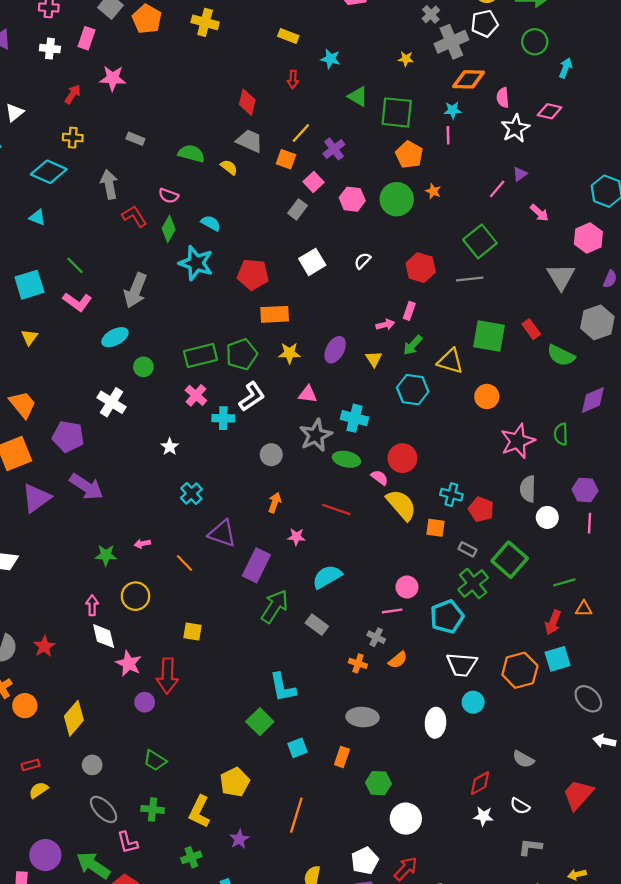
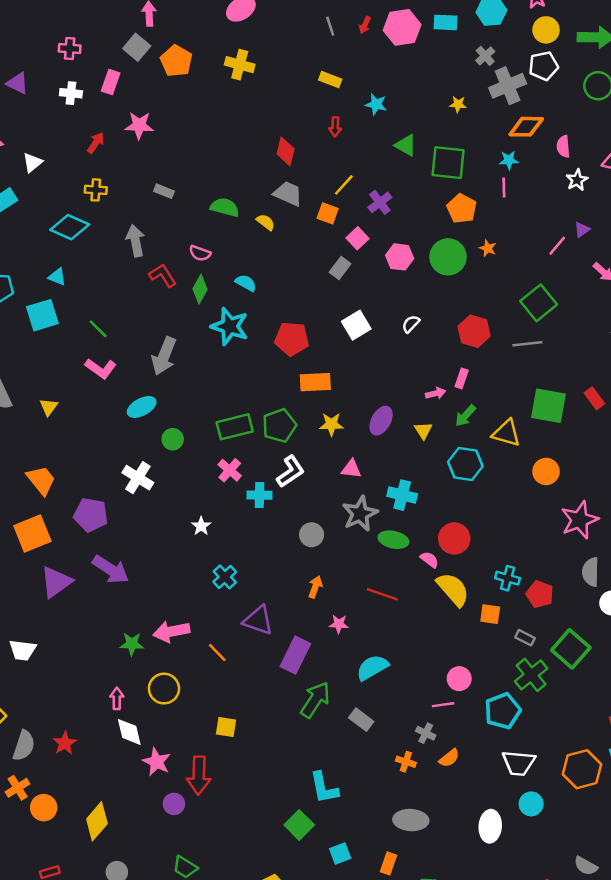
white star: (515, 128) -> (577, 180), size x0.7
cyan square: (29, 285) -> (42, 315), moved
pink arrow: (142, 544) -> (171, 631), size x2.0

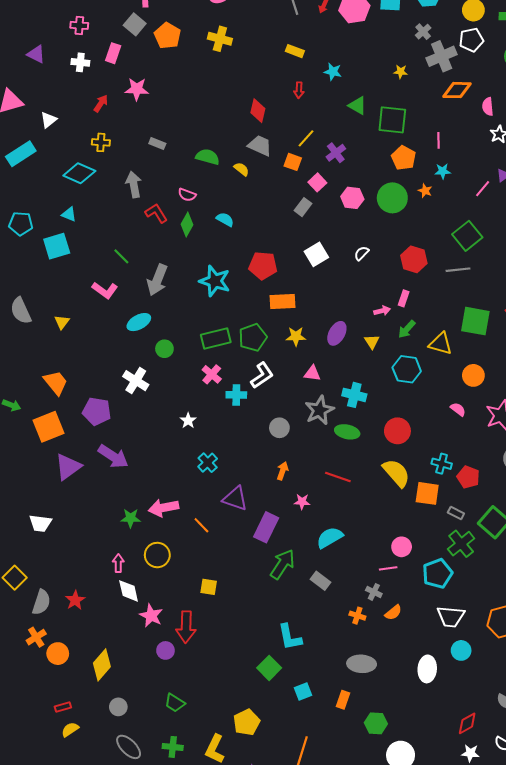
cyan star: (509, 160) -> (443, 171), moved
cyan star: (230, 326) -> (215, 281), moved
green line: (98, 329) -> (121, 256), moved
pink semicircle: (429, 560) -> (458, 409), moved
orange square: (490, 614) -> (427, 493), size x1.4

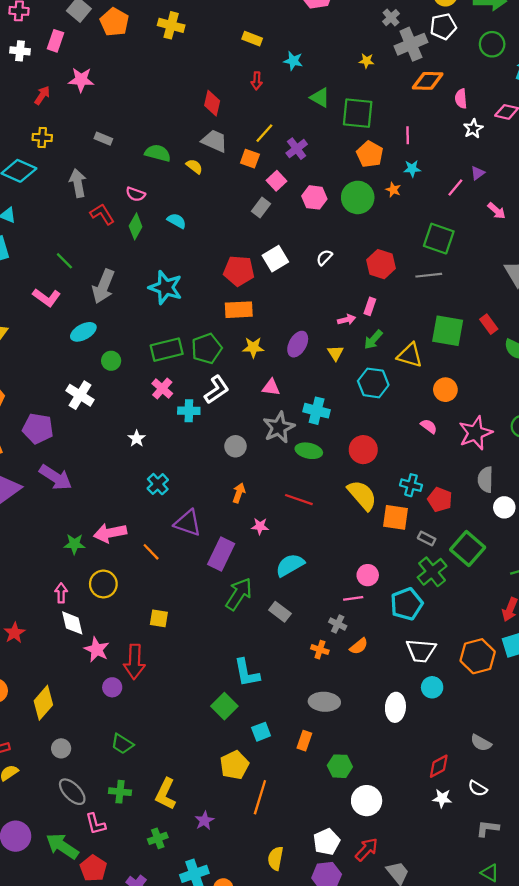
green square: (467, 236) -> (439, 239), turned -32
red pentagon: (263, 266) -> (239, 271), moved
yellow pentagon: (247, 722) -> (234, 765), moved

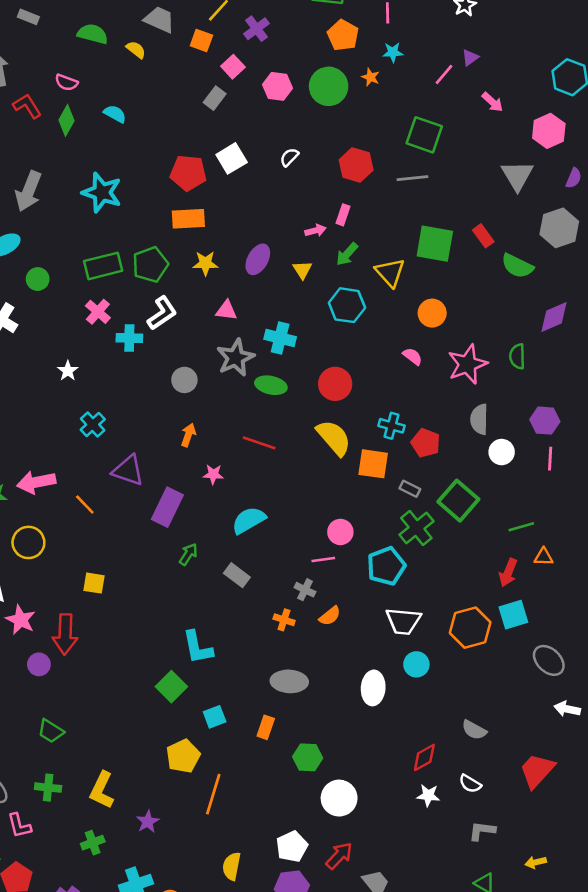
yellow triangle: (410, 355) -> (390, 272), turned 32
green arrow: (239, 594) -> (188, 554), size x0.6

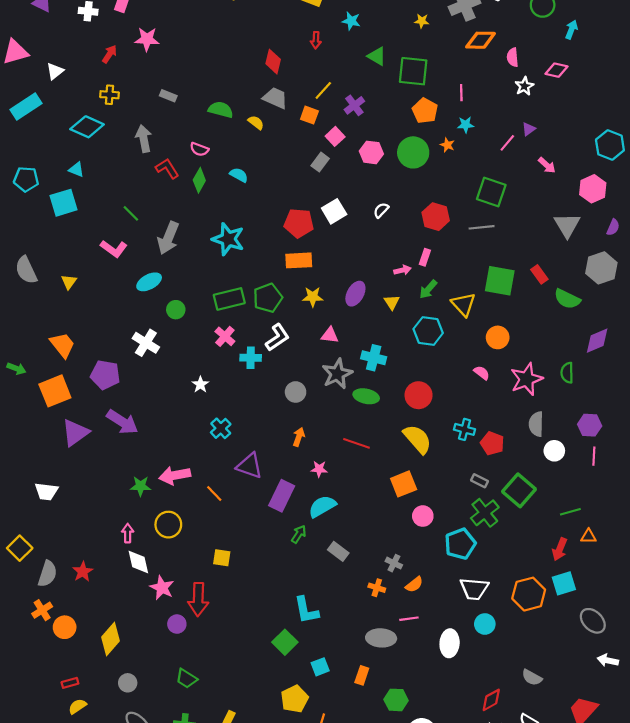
orange square: (373, 464) -> (404, 484), moved, turned -30
cyan semicircle: (249, 520) -> (322, 506), moved
pink line: (323, 560) -> (409, 619), moved

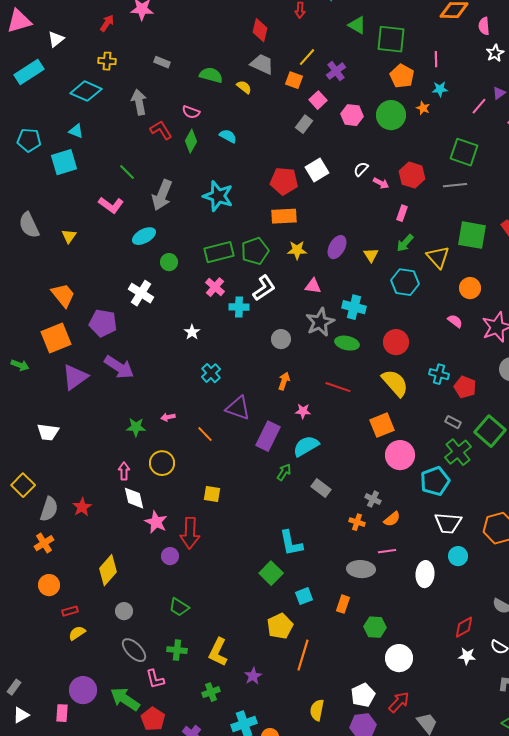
pink arrow: (402, 270) -> (381, 183), moved, turned 42
green arrow: (16, 368) -> (20, 365), moved
pink arrow: (175, 475) -> (168, 417), size x0.5
pink circle: (423, 516) -> (400, 455), size x1.5
orange circle: (65, 627) -> (49, 585), moved

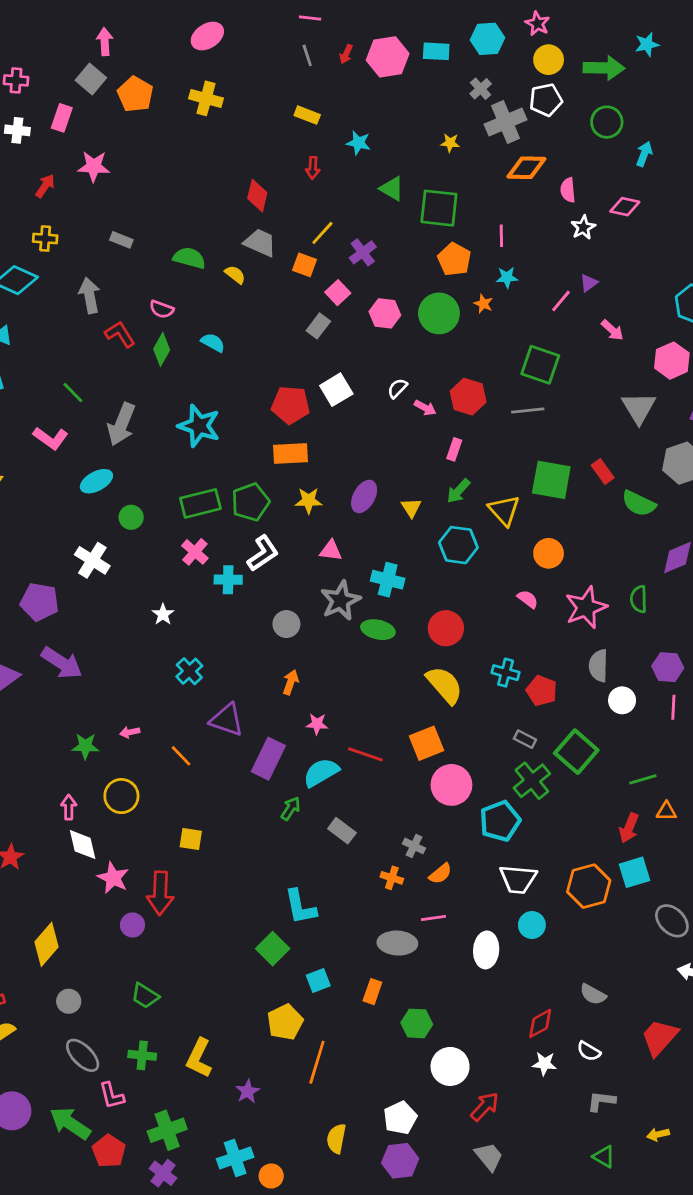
red line: (338, 387) -> (365, 754), moved
green cross: (211, 692) -> (167, 1130), moved, size x1.5
red arrow: (399, 702) -> (485, 1107), moved

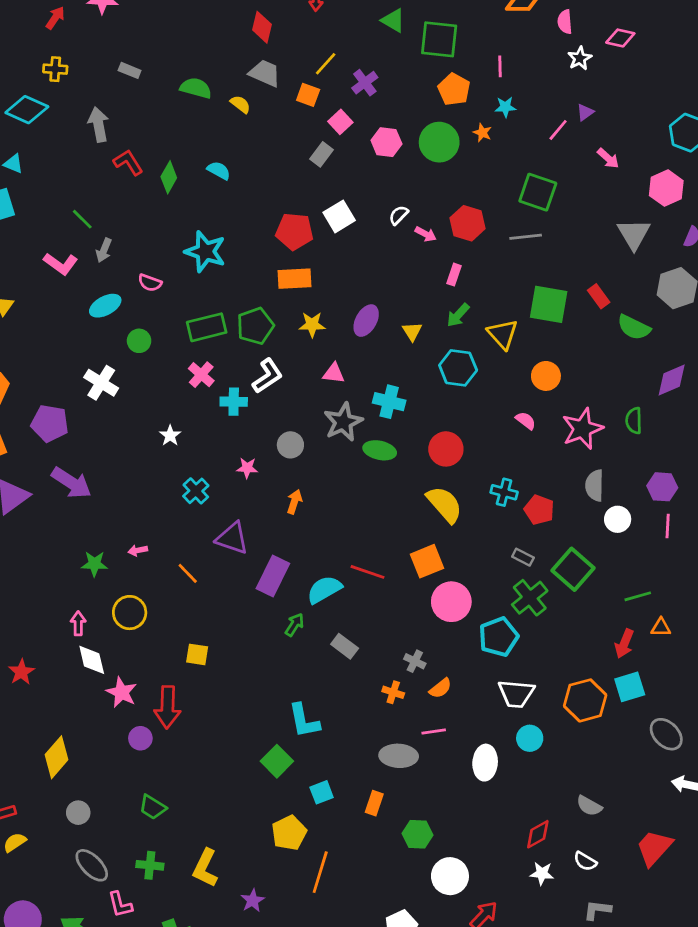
pink semicircle: (162, 309) -> (150, 283), moved
gray arrow: (121, 424) -> (104, 250), moved, size x0.6
pink star: (317, 724) -> (247, 468), moved

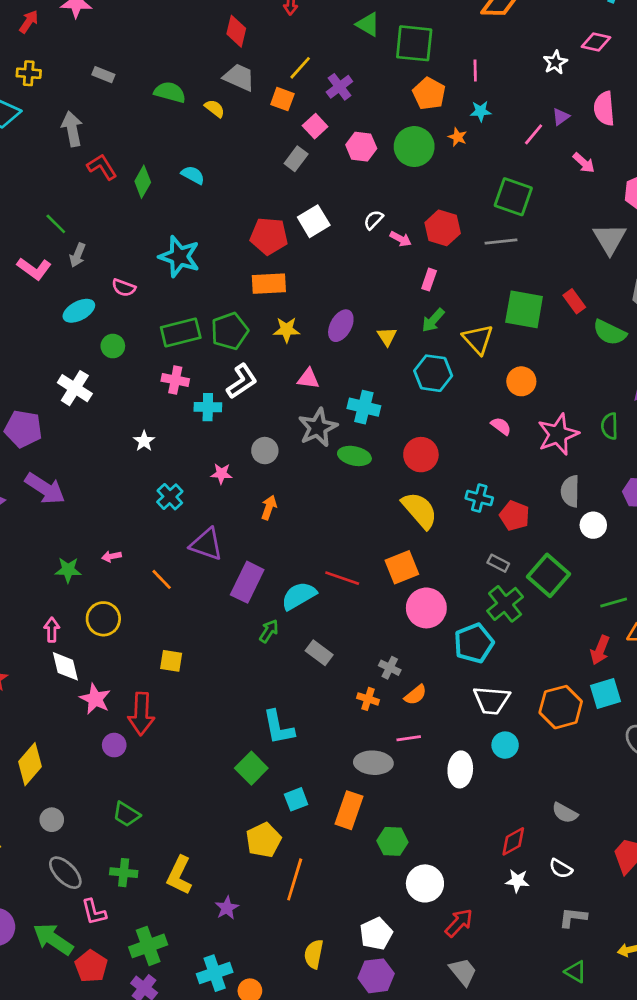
pink semicircle: (565, 22) -> (604, 109), moved, size x1.4
pink cross: (201, 375) -> (175, 380), turned -30
orange rectangle: (374, 803) -> (349, 810), size x1.5

